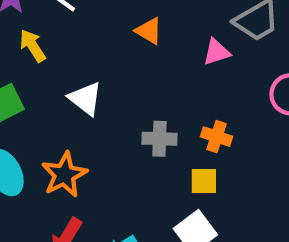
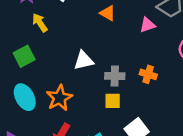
white triangle: (85, 99) -> (84, 60), moved, turned -50
yellow square: (204, 181) -> (113, 101), moved

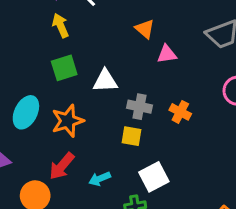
pink triangle: (147, 25) -> (167, 54), moved
green square: (24, 56) -> (64, 68), moved
cyan ellipse: (25, 97) -> (26, 112), turned 45

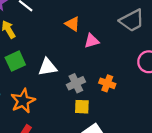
gray cross: (140, 107) -> (76, 83), turned -30
yellow square: (131, 136) -> (82, 107), moved

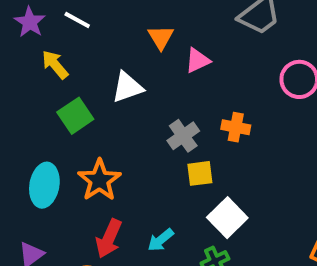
orange triangle: (72, 24) -> (161, 37), turned 35
white triangle: (48, 67) -> (127, 87), moved

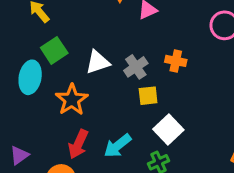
white triangle: (127, 87) -> (98, 62), moved
cyan ellipse: (44, 185) -> (30, 77), moved
cyan arrow: (161, 240) -> (118, 146), size x1.4

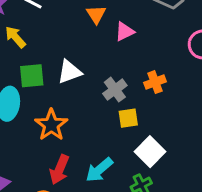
green square: (54, 50) -> (32, 76), turned 30
orange cross: (176, 61) -> (155, 82), turned -30
white triangle: (98, 62) -> (69, 72), moved

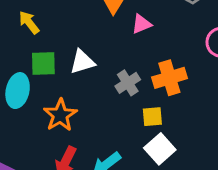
orange cross: (155, 82) -> (169, 78), size x1.5
yellow square: (128, 118) -> (152, 117), moved

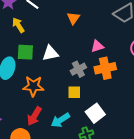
pink triangle: (142, 24) -> (97, 46), moved
orange star: (60, 115) -> (33, 86), turned 30
yellow square: (152, 117) -> (74, 92), moved

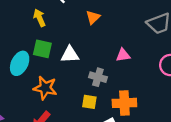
orange triangle: (73, 18) -> (93, 17), moved
orange cross: (105, 68) -> (124, 103), moved
gray cross: (78, 69) -> (98, 77), turned 35

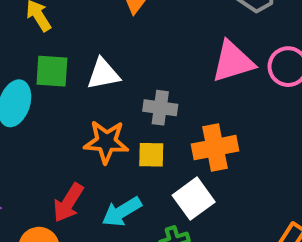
pink triangle: (123, 55) -> (233, 62), moved, size x1.6
orange star: (45, 88) -> (106, 142), moved

